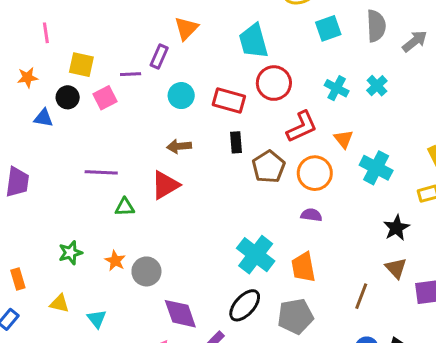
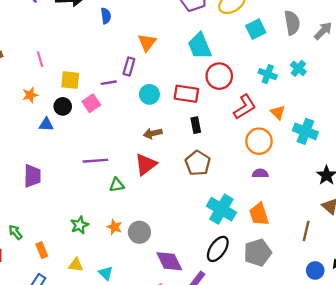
brown pentagon: (269, 167) -> (198, 163), moved

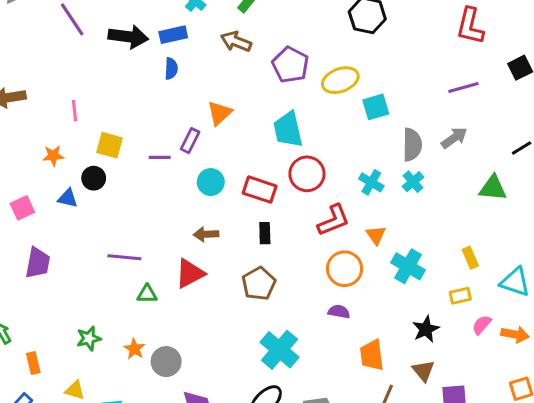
gray semicircle: (292, 23) -> (412, 145), moved
cyan square: (256, 29) -> (376, 107), moved
pink square: (91, 103) -> (22, 208), moved
orange trapezoid: (259, 214) -> (372, 355), moved

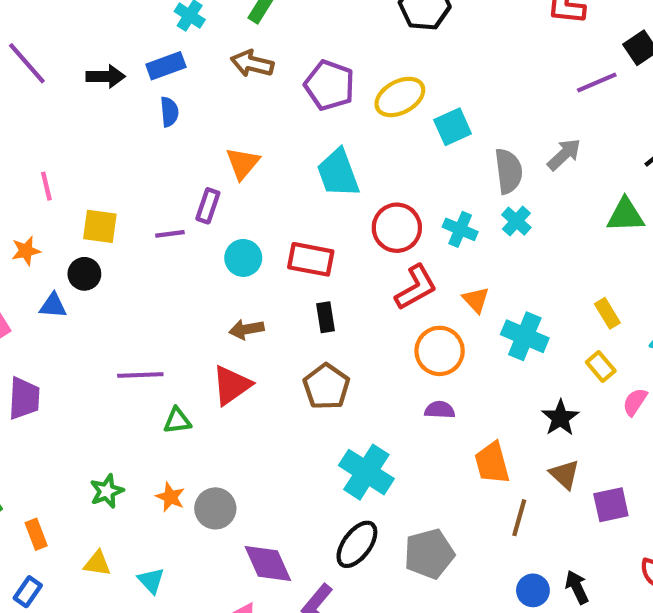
black arrow: (128, 37) -> (106, 76), size x0.7
purple line: (463, 87) -> (597, 83), moved
red circle: (307, 174) -> (397, 228), moved
yellow rectangle: (460, 296) -> (601, 366), turned 70

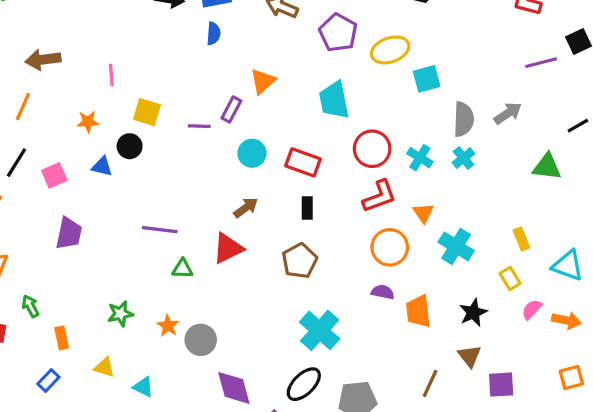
brown arrow: (246, 329) -> (246, 208), turned 145
orange trapezoid: (492, 463) -> (418, 311), moved
cyan triangle: (151, 581) -> (143, 387), turned -30

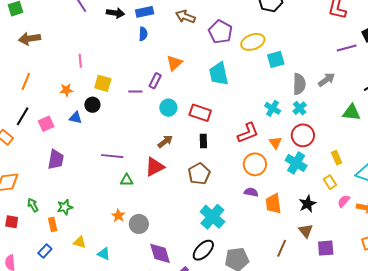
brown arrow: (43, 60) -> (30, 39), moved
red circle: (372, 149) -> (303, 135), moved
green star: (120, 314) -> (65, 207), moved

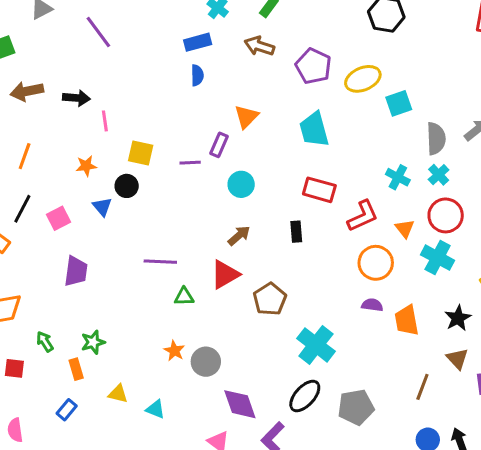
black arrow: (115, 13) -> (76, 98), moved
red rectangle: (200, 113) -> (319, 190), moved
blue triangle: (76, 118) -> (102, 207), turned 40
brown pentagon: (199, 174) -> (270, 299), moved

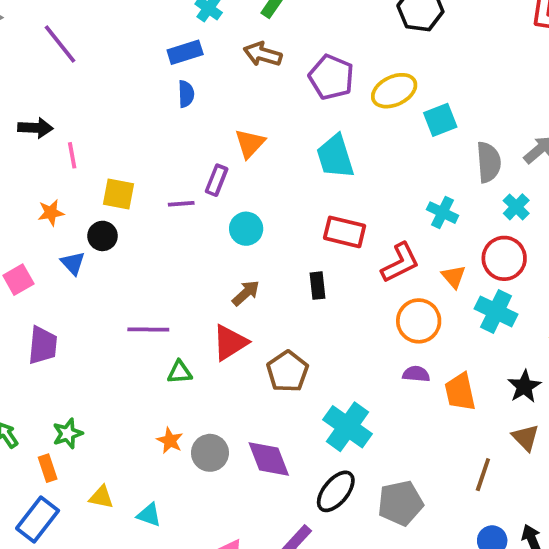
cyan cross: (439, 175) -> (516, 207), moved
purple diamond: (240, 404) -> (269, 459), moved
blue rectangle: (67, 410) -> (38, 519), size x1.6

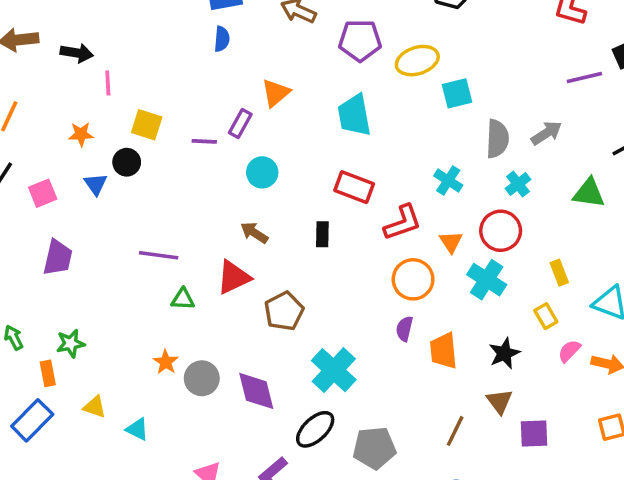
purple pentagon: (331, 77) -> (360, 40), turned -30
brown arrow: (246, 293) -> (254, 233), turned -112
purple semicircle: (416, 374) -> (404, 329), turned -90

